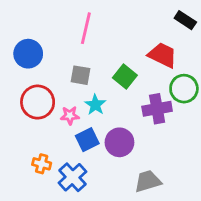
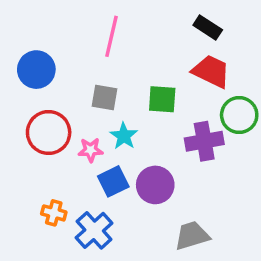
black rectangle: (185, 20) -> (208, 28), moved
green square: (125, 77) -> (162, 99), turned -35

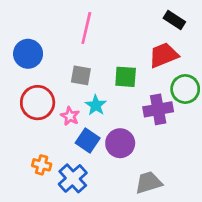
black rectangle: (208, 28) -> (174, 20), moved
red trapezoid: (211, 71) -> (164, 55), turned -48
pink star: (91, 150) -> (70, 116), turned 30
blue square: (113, 181) -> (88, 140), turned -30

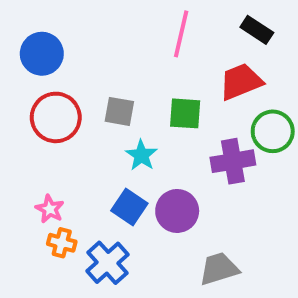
pink line: (86, 28) -> (181, 34), moved
blue circle: (28, 54) -> (42, 54), moved
red circle: (38, 103) -> (56, 117), moved
pink star: (70, 116) -> (50, 209), moved

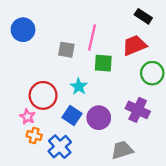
pink line: (181, 34) -> (92, 37), moved
gray square: (119, 111) -> (66, 50), moved
red circle: (56, 117) -> (43, 95), moved
purple cross: (233, 161) -> (138, 110), moved, turned 35

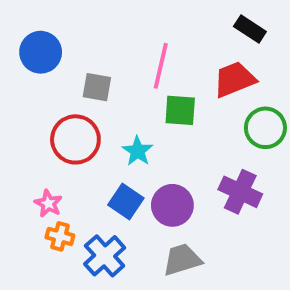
gray square: (66, 50) -> (97, 87), moved
red circle: (43, 95) -> (75, 139), moved
gray trapezoid: (122, 150) -> (182, 260), moved

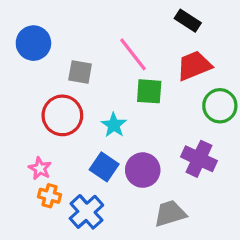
black rectangle: (250, 29) -> (188, 21), moved
pink line: (161, 66) -> (133, 54), turned -51
gray trapezoid: (182, 260) -> (170, 213), moved

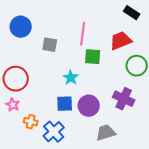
black rectangle: (188, 21) -> (132, 13), moved
pink line: (133, 54) -> (83, 34), turned 45
red circle: (62, 115) -> (16, 79), moved
blue square: (104, 167) -> (65, 104), turned -36
pink star: (40, 168) -> (13, 105), moved

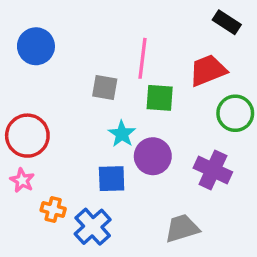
gray square: (50, 45) -> (105, 88), moved
purple circle: (89, 106) -> (153, 156), moved

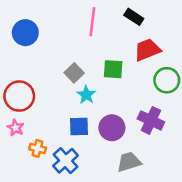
black rectangle: (227, 22) -> (134, 17), moved
pink line: (142, 58) -> (92, 22), moved
gray square: (105, 88) -> (74, 73), moved, turned 36
purple circle: (153, 156) -> (112, 128), moved

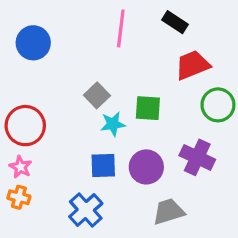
green square: (113, 69) -> (148, 108), moved
cyan star: (86, 95) -> (113, 124), turned 30
orange cross: (38, 148) -> (19, 197), moved

